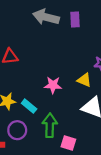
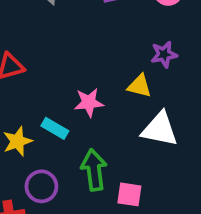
cyan rectangle: (29, 106) -> (55, 128), moved

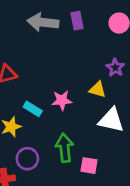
purple star: (164, 54) -> (115, 68), turned -30
cyan rectangle: (55, 128) -> (33, 109), moved

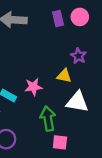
purple rectangle: (77, 21) -> (58, 19), moved
green arrow: (64, 148) -> (48, 119), moved

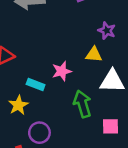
pink square: (60, 142) -> (110, 126), moved

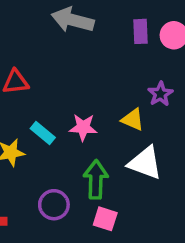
pink square: (110, 126) -> (105, 219), moved
purple circle: (39, 133) -> (54, 205), moved

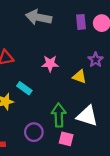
pink star: (83, 127) -> (50, 64), moved
white triangle: (145, 163) -> (87, 116), moved

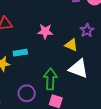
cyan rectangle: (24, 88) -> (20, 53), turned -48
white triangle: (87, 116) -> (78, 69), moved

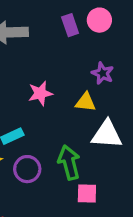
purple circle: (27, 93) -> (27, 169), moved

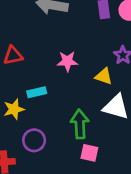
purple circle: (27, 169) -> (34, 140), moved

